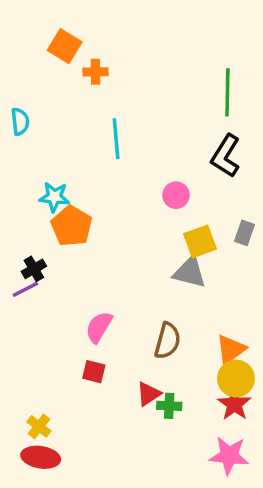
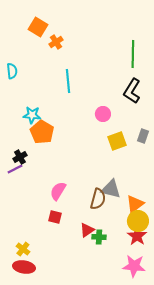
orange cross: (95, 72) -> (56, 42), turned -32
gray triangle: (190, 272) -> (111, 189), moved

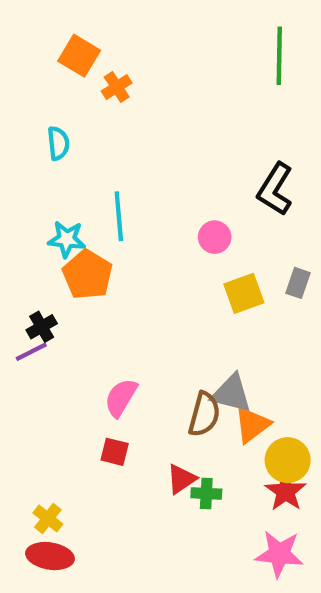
green line: (133, 54) -> (279, 56), moved
cyan semicircle: (12, 71) -> (58, 143), moved
cyan line: (68, 81) -> (119, 216), moved
orange triangle: (135, 204) -> (252, 425), moved

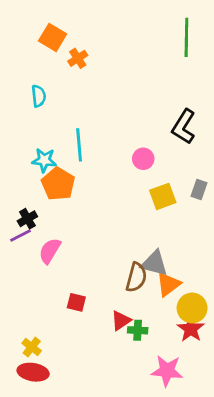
pink semicircle: (121, 398) -> (50, 251), moved
pink star: (279, 554) -> (167, 371), moved

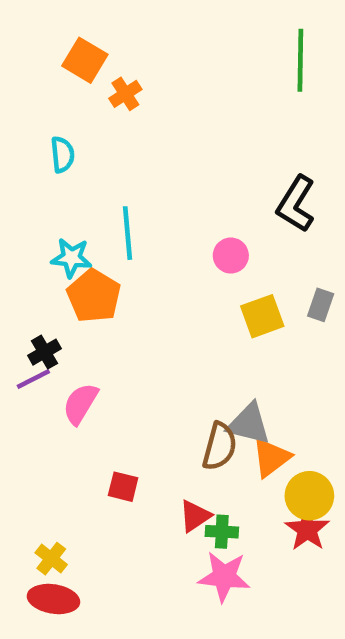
pink star: (167, 371) -> (224, 577), moved

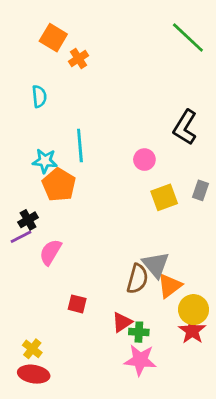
green line: (300, 60) -> (188, 38), turned -48
gray triangle: (249, 424) -> (156, 265), turned 36

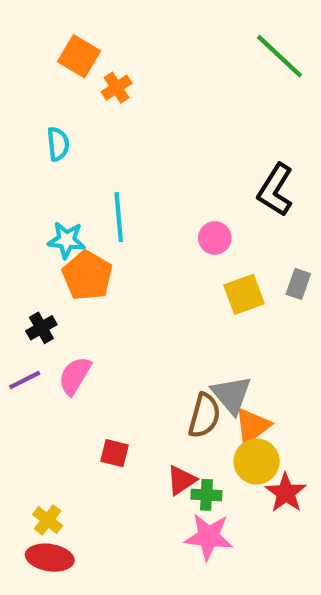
purple line: (21, 237) -> (25, 380), moved
yellow circle: (194, 310) -> (257, 461), moved

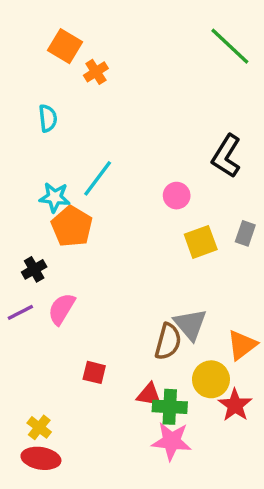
cyan line: (119, 217) -> (98, 178), turned 42
orange triangle: (252, 426) -> (242, 345), moved
red triangle: (181, 480) -> (149, 395), turned 44
green cross: (206, 495) -> (170, 407), size x1.4

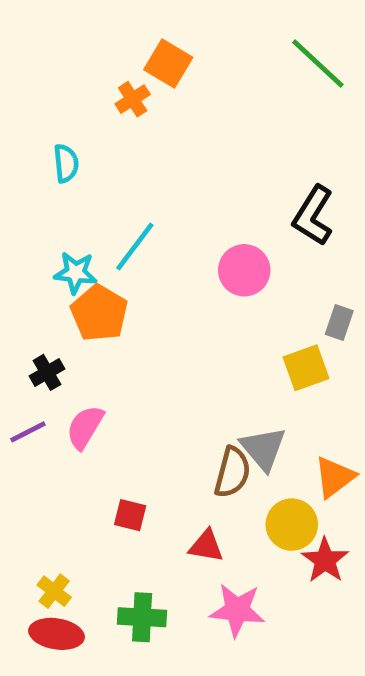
orange square: (65, 46) -> (168, 64), moved
pink circle: (177, 196) -> (244, 270), size x1.4
yellow square: (201, 242) -> (306, 368), moved
green cross: (170, 407) -> (142, 617), moved

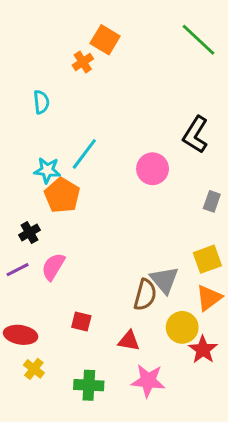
yellow square: (306, 368) -> (207, 259), moved
red ellipse: (56, 634) -> (21, 335), moved

